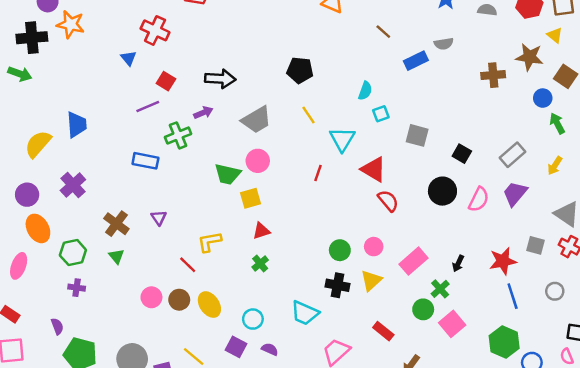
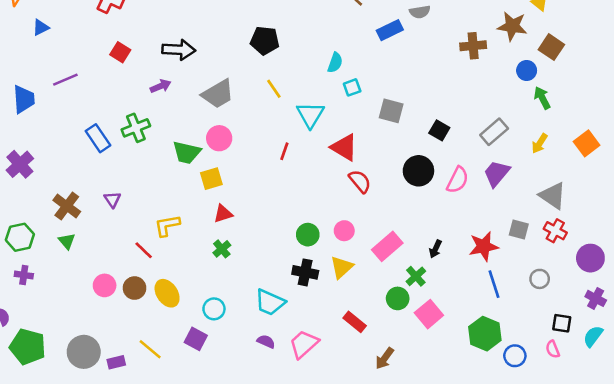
blue triangle: (129, 58) -> (41, 28), moved, turned 42
purple line: (148, 106) -> (65, 80), moved
green cross: (178, 135) -> (136, 128), moved
blue rectangle: (145, 161) -> (98, 138), turned 45
purple semicircle: (270, 349) -> (266, 341), moved

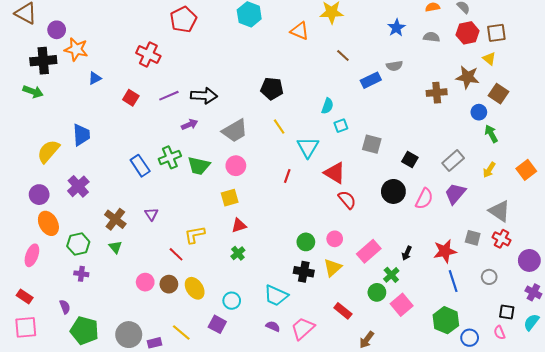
red square: (120, 52) -> (131, 98), moved
purple line: (65, 80) -> (169, 96), moved
green trapezoid: (187, 153) -> (199, 166), moved

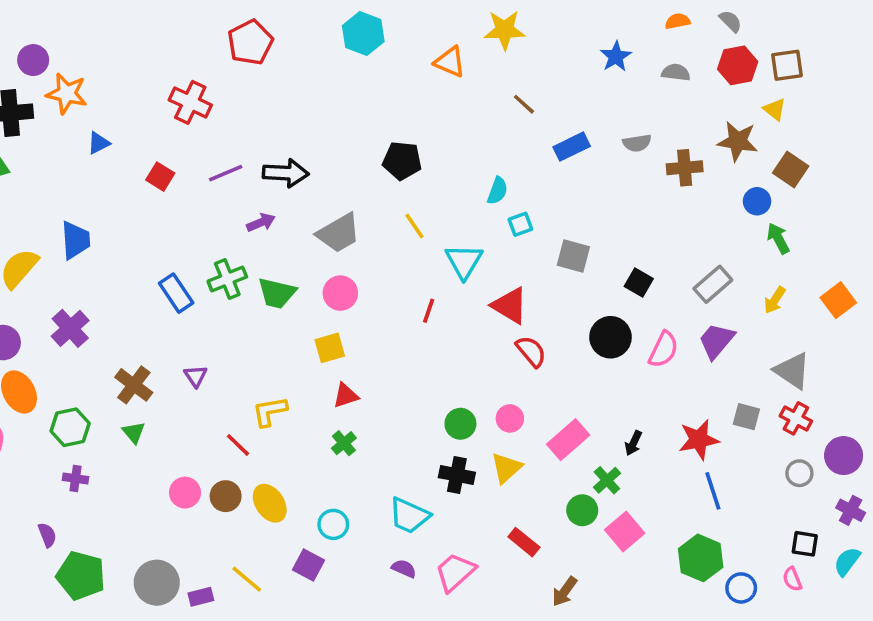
gray semicircle: (394, 66) -> (637, 143), moved
gray circle: (489, 277) -> (799, 473), moved

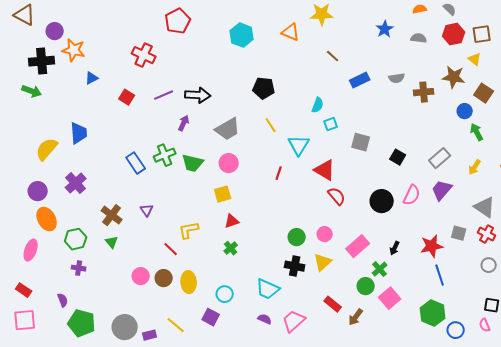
cyan hexagon: (363, 34) -> (242, 35), moved
purple arrow: (261, 222) -> (184, 123), turned -42
black circle: (610, 337) -> (382, 201), moved
yellow ellipse: (270, 503) -> (189, 282), turned 30
brown arrow: (565, 591) -> (356, 317), moved

